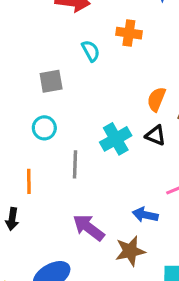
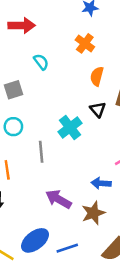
orange cross: (129, 33) -> (85, 43), moved, turned 36
orange semicircle: (156, 99) -> (97, 76), moved
black triangle: (156, 135) -> (98, 109), moved, turned 35

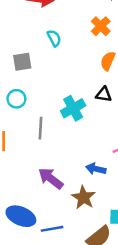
black triangle: (98, 109) -> (104, 94), turned -49
brown star: (93, 213) -> (83, 197), turned -30
blue ellipse: (35, 240) -> (21, 216), turned 52

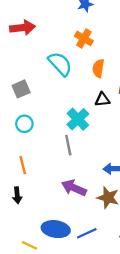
cyan semicircle: (54, 38) -> (60, 64), moved, size x1.6
gray line: (40, 128) -> (68, 145), moved

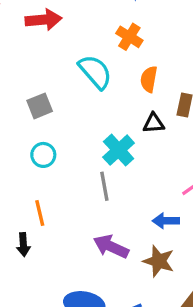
black arrow: (17, 195) -> (23, 245), moved

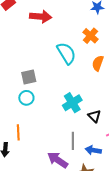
gray square: (40, 106) -> (29, 77), moved
black triangle: (154, 123) -> (94, 116), moved, turned 40
gray line: (104, 186) -> (73, 141), moved

